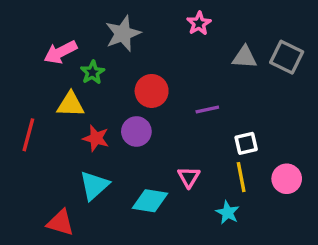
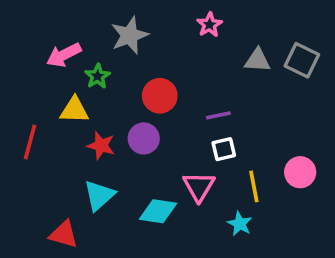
white square: (246, 143) -> (224, 149), moved
pink triangle: (189, 177) -> (199, 186), size x1.4
pink circle: (287, 179) -> (300, 172), moved

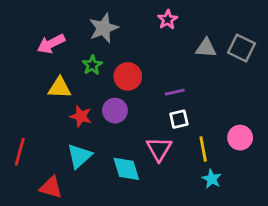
green star: (98, 76) -> (92, 65), moved
red line: (30, 142) -> (20, 152), moved
cyan diamond: (158, 211) -> (126, 169), turned 64
cyan star: (240, 224) -> (212, 179), moved

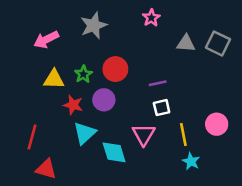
green star: (92, 65) -> (83, 74), moved
red line: (20, 152) -> (32, 137), moved
cyan triangle: (79, 156) -> (85, 133), moved

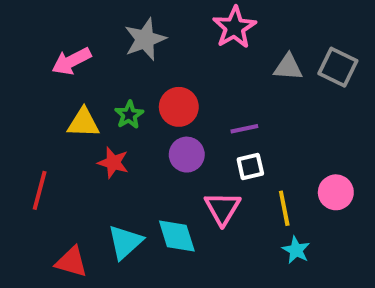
pink star: (151, 18) -> (234, 27), size x1.5
purple circle: (104, 100) -> (187, 155), moved
cyan triangle: (85, 133) -> (125, 242), moved
red line: (32, 137) -> (40, 190), moved

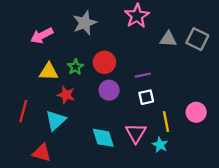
pink triangle: (223, 208) -> (136, 133), moved
cyan triangle: (125, 242) -> (56, 120), moved
cyan star: (296, 250) -> (160, 145), moved

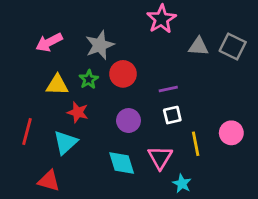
gray star: (85, 23) -> (100, 45), moved
purple circle: (109, 90) -> (128, 121), moved
cyan star: (160, 145) -> (182, 184), moved

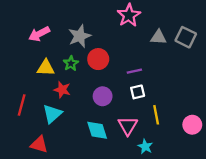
pink circle: (231, 133) -> (192, 125), moved

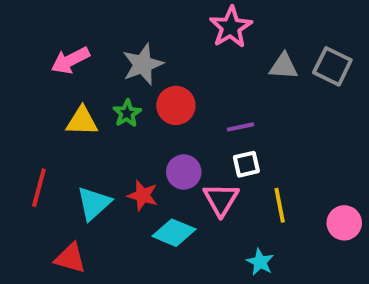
red star: (62, 90) -> (143, 195), moved
pink triangle: (128, 126) -> (221, 199), moved
cyan diamond: (97, 130) -> (174, 233), turned -50

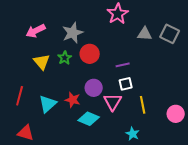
yellow triangle: (82, 121) -> (42, 62), turned 48
red triangle: (70, 258) -> (26, 133), moved

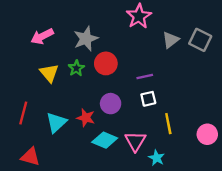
gray triangle: (145, 34) -> (171, 40), turned -42
pink triangle: (113, 102) -> (135, 141), moved

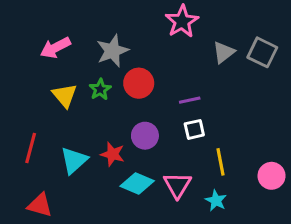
cyan star: (157, 158) -> (216, 200), moved

